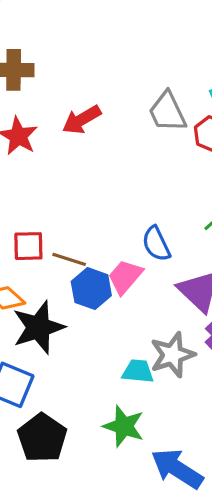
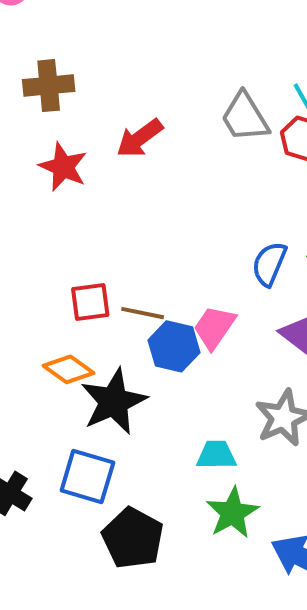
blue semicircle: (156, 244) -> (269, 264), moved, turned 54
cyan trapezoid: (138, 371) -> (216, 455), moved
green star: (124, 426) -> (232, 513), turned 30

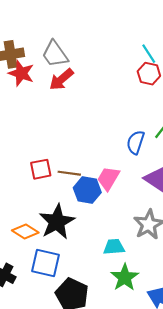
gray trapezoid: (245, 117) -> (55, 54), moved
red star: (63, 167) -> (21, 73), moved
orange diamond: (69, 369) -> (25, 231), moved

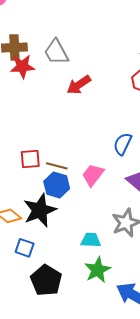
red star: (21, 73) -> (22, 66), turned -30
red arrow: (61, 79) -> (79, 85), moved
blue hexagon: (87, 190) -> (57, 185), moved
blue square: (45, 263) -> (25, 248), size x0.7

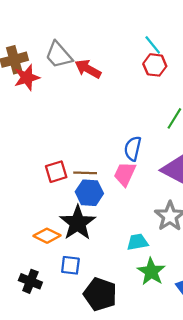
red arrow: (79, 85) -> (88, 69), moved, turned 75
blue semicircle: (123, 144) -> (133, 149), moved

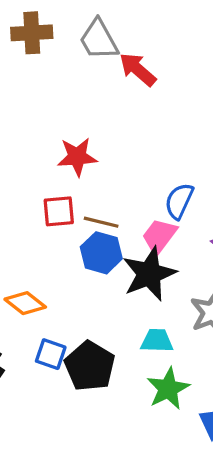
red star: (27, 78) -> (77, 157), moved
black star: (78, 223) -> (149, 274), moved
black pentagon: (100, 294) -> (90, 366), moved

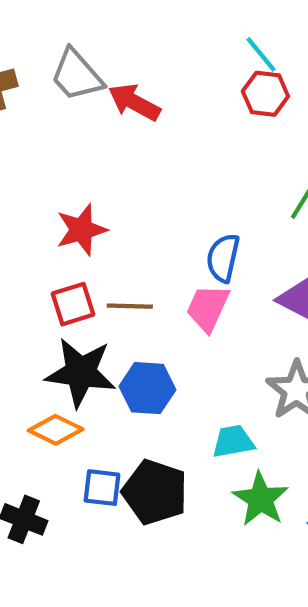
blue hexagon: (101, 253) -> (147, 388), moved
black star: (149, 274) -> (81, 372), moved, turned -30

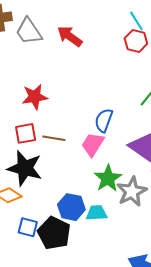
gray trapezoid: (77, 75) -> (29, 31), moved
blue hexagon: (147, 388) -> (71, 207), moved
green star: (261, 499) -> (108, 178), moved

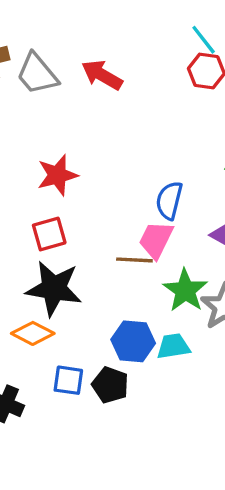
brown line: (54, 138) -> (134, 260), moved
black pentagon: (54, 233) -> (110, 385), size x0.7

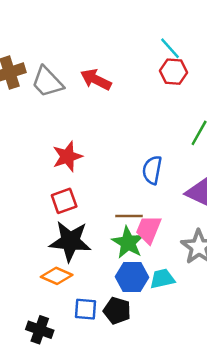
pink trapezoid: (156, 240) -> (149, 229), moved
green star: (185, 290) -> (128, 243), moved

